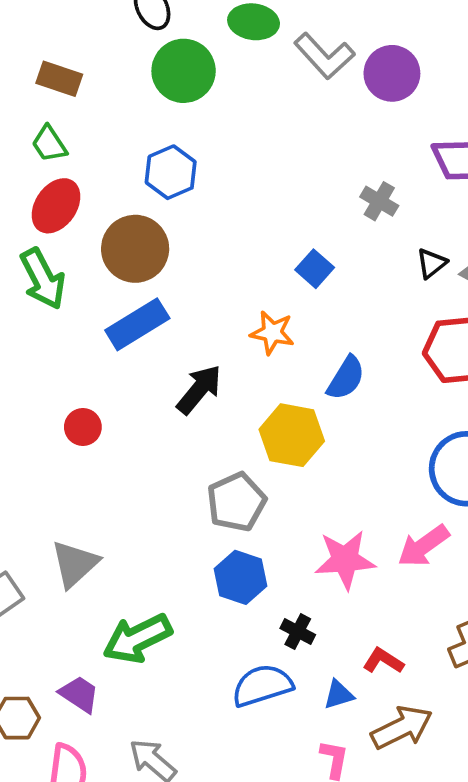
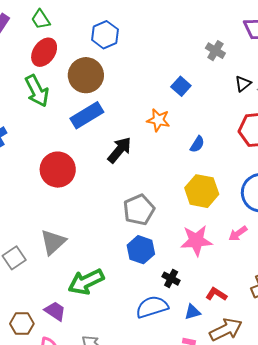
blue semicircle: (346, 378) -> (197, 144), size x0.7
red circle: (83, 427) -> (58, 170), size x1.8
yellow hexagon: (292, 435) -> (202, 191), moved
pink arrow: (423, 546) -> (238, 233), size x0.7

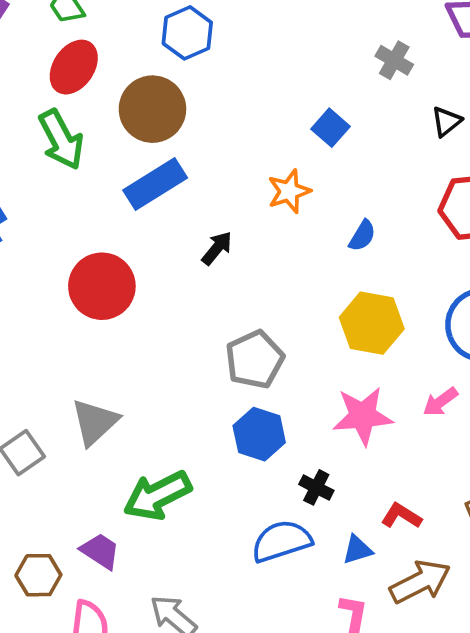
orange star: (158, 120) -> (289, 191), turned -30
black arrow: (119, 150) -> (217, 248), size x0.7

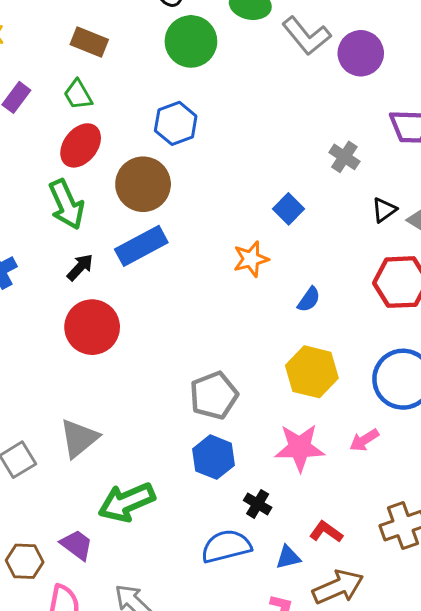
black arrow: (217, 248) -> (80, 267), moved

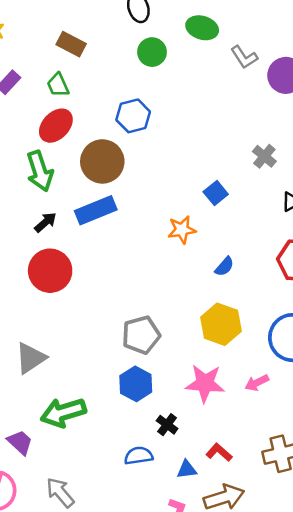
gray L-shape: (306, 36) -> (244, 57), size x0.7
green circle: (191, 41) -> (152, 52), size x0.7
blue semicircle: (226, 546) -> (139, 456), size x0.7

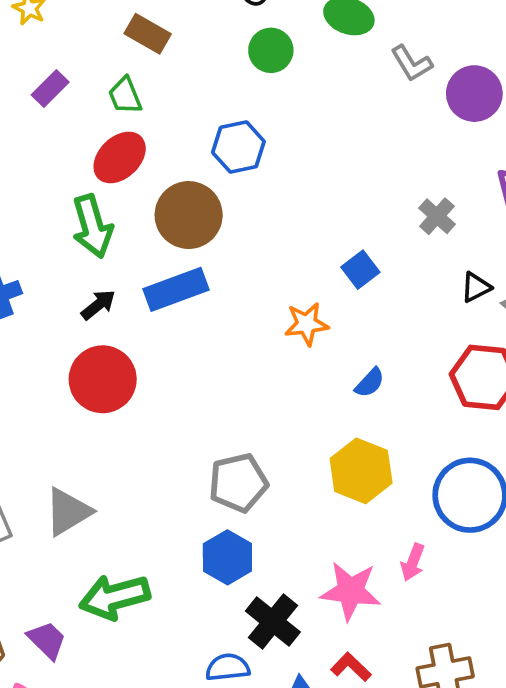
pink star: (205, 383) -> (351, 591), moved
pink arrow: (257, 383) -> (413, 562), turned -45
black cross: (167, 425) -> (273, 622), size x1.6

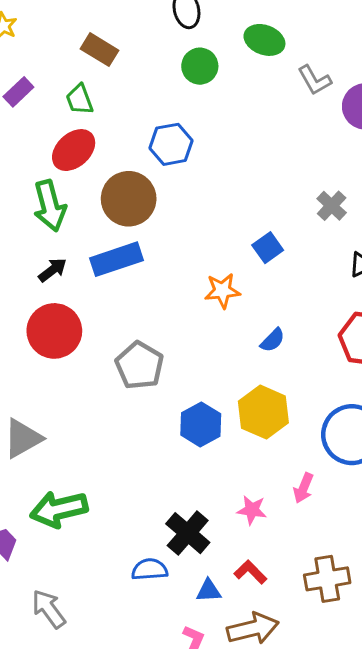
gray pentagon: (238, 483) -> (140, 365), moved, turned -30
blue hexagon: (227, 557) -> (201, 424), moved
pink star: (351, 591) -> (252, 510), size x0.6

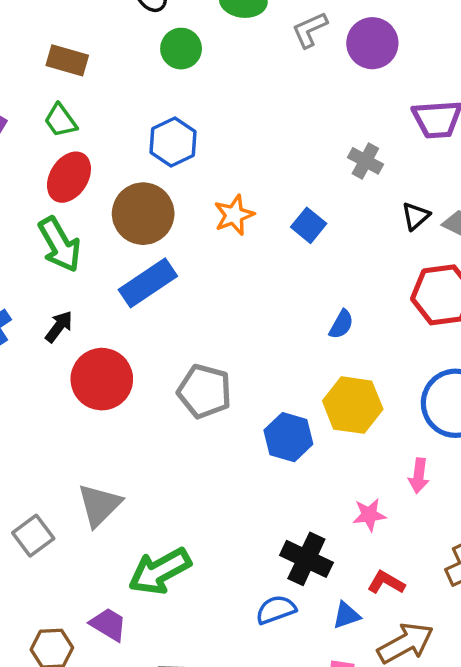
gray L-shape: (315, 80) -> (310, 30), turned 111
black arrow: (53, 270) -> (59, 327), moved
orange star: (222, 291) -> (234, 215), moved

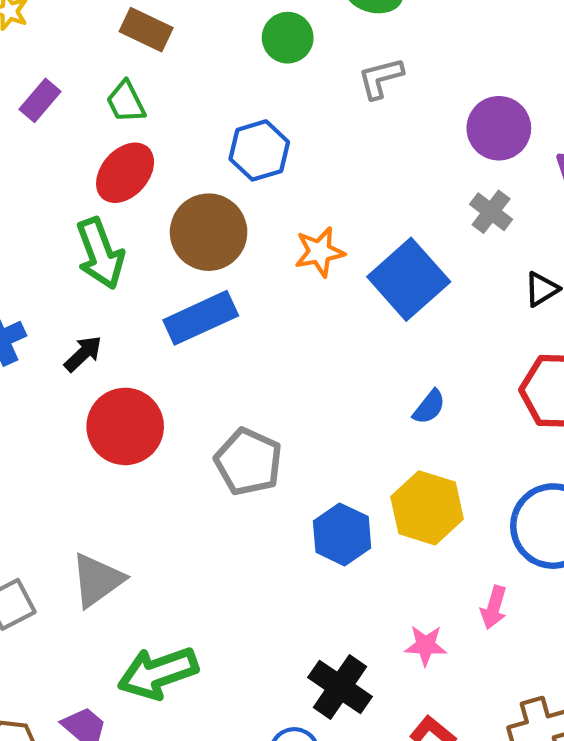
gray L-shape: (310, 30) -> (381, 78), moved
purple circle: (372, 43) -> (499, 128), moved
blue square: (309, 225) -> (409, 279), size x1.8

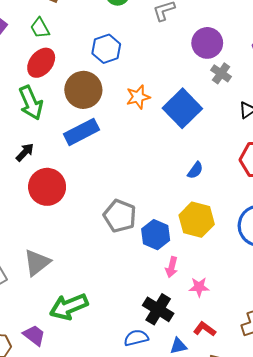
purple circle: (499, 128) -> (207, 43), moved
gray pentagon: (248, 462) -> (120, 216), moved
pink arrow: (494, 607) -> (172, 267), moved

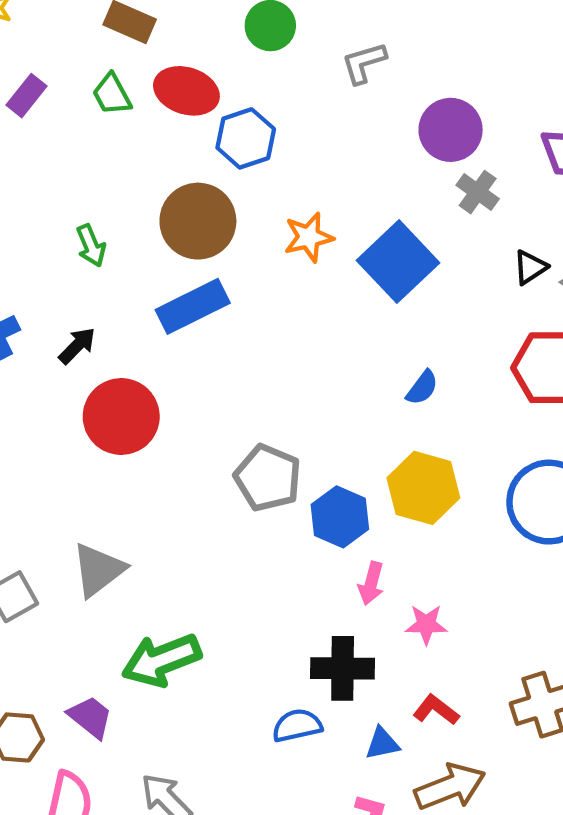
red ellipse: (41, 63) -> (186, 91), moved, turned 68
green arrow: (31, 103) -> (91, 246), size x0.6
black cross: (158, 309) -> (343, 668), turned -32

